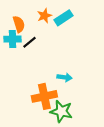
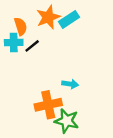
orange star: (44, 16) -> (48, 17), size x1.5

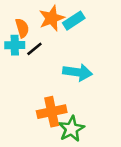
cyan arrow: (70, 84) -> (78, 72), moved, size x1.6
green star: (67, 121) -> (71, 129), turned 30

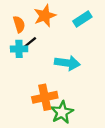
cyan rectangle: (74, 21) -> (82, 19), moved
cyan cross: (15, 45) -> (19, 49), moved

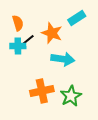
orange star: (45, 16) -> (52, 33), moved, turned -30
green star: (62, 112) -> (71, 96), moved

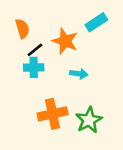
cyan cross: (18, 46) -> (34, 67), moved
cyan arrow: (63, 59) -> (79, 74), size x0.6

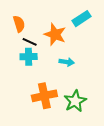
black line: (35, 50) -> (30, 42), turned 64

